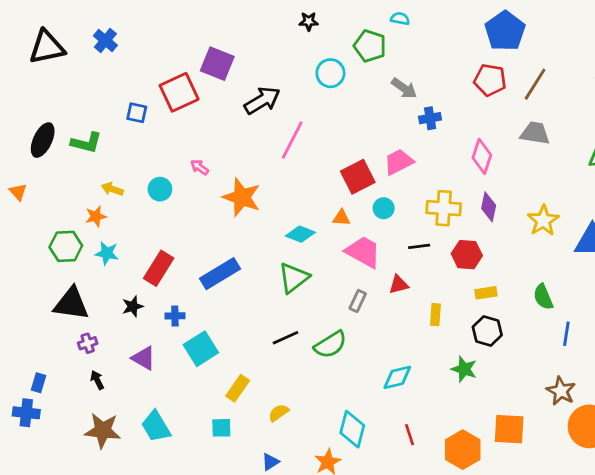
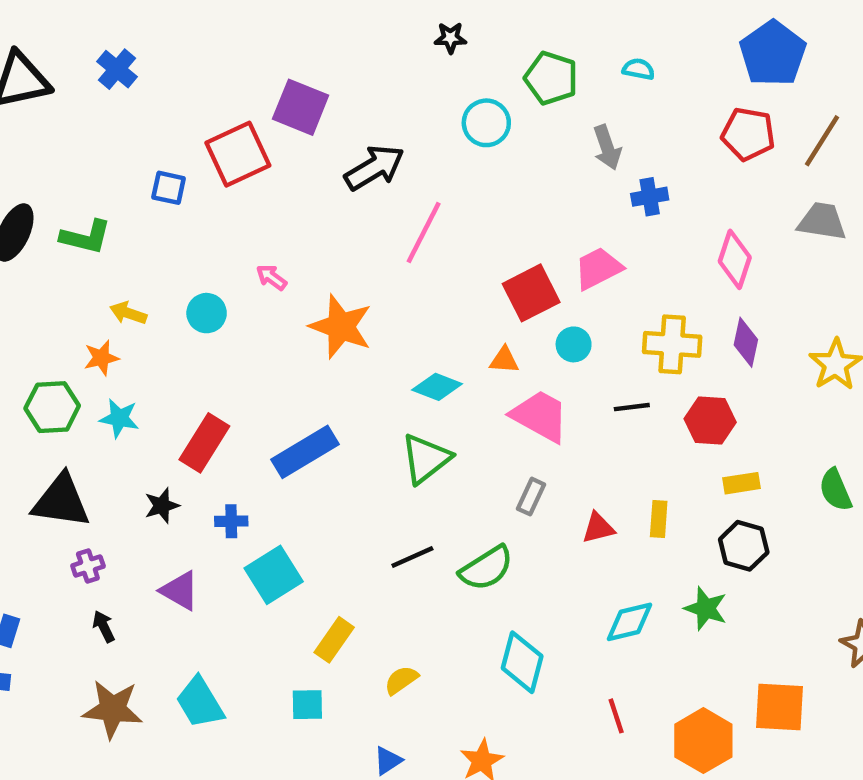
cyan semicircle: (400, 19) -> (638, 69), moved
gray arrow: (404, 88) -> (607, 147), turned 36
red triangle: (399, 285) -> (598, 528), moved
cyan diamond: (397, 377) -> (630, 622), moved
cyan diamond: (352, 429) -> (522, 662), moved

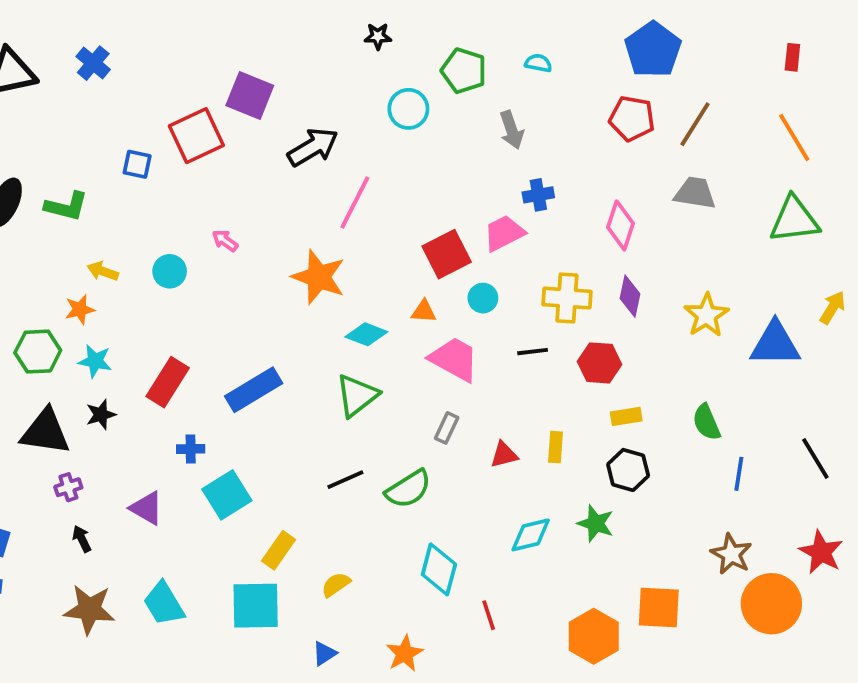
blue cross: (650, 197) -> (538, 195), moved
orange star: (341, 327) -> (319, 277), moved
black star: (162, 506) -> (101, 415), moved
cyan square: (307, 705) -> (256, 606), size x1.8
red line: (616, 716) -> (489, 615), moved

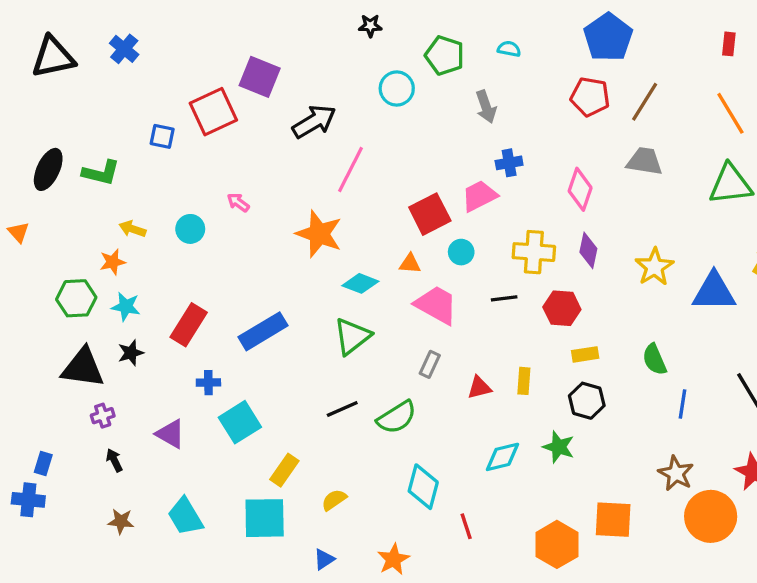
brown star: (89, 609) -> (121, 521), size x0.6

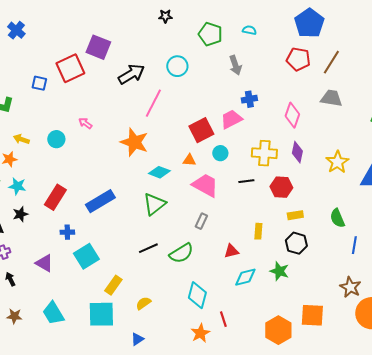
cyan circle: (397, 89) -> (177, 66), moved
red triangle: (479, 388) -> (231, 251), moved
orange star: (393, 559) -> (200, 333), moved

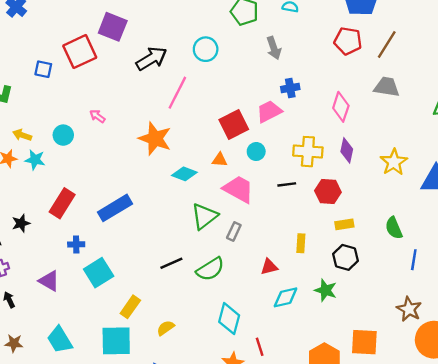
cyan star: (17, 186) -> (35, 160), moved
green triangle: (154, 204) -> (204, 216), moved

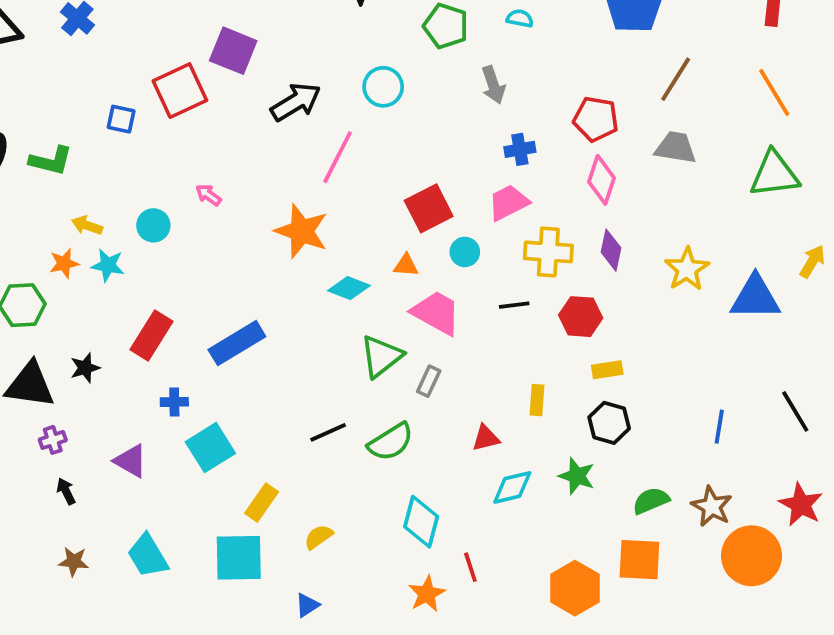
red pentagon: (348, 41) -> (596, 119), moved
pink trapezoid: (269, 112) -> (508, 203), moved
green semicircle: (394, 228) -> (651, 501), moved, turned 90

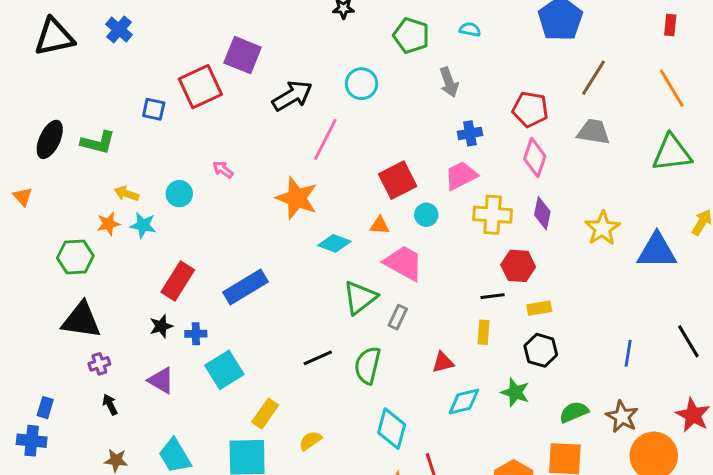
black line: (514, 305) -> (493, 296), moved
black star: (85, 368) -> (161, 326), moved
green semicircle: (391, 442) -> (368, 365), turned 135

